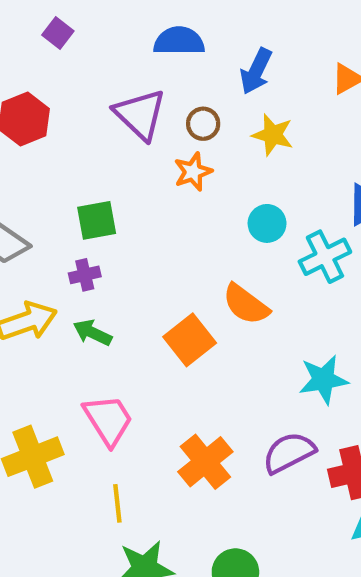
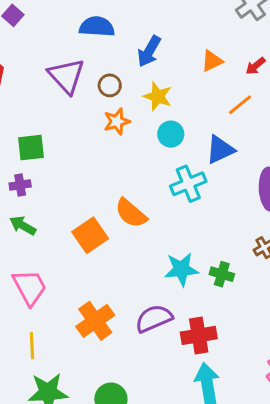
orange star: (193, 172) -> (117, 121), moved
cyan circle: (267, 223) -> (171, 134), moved

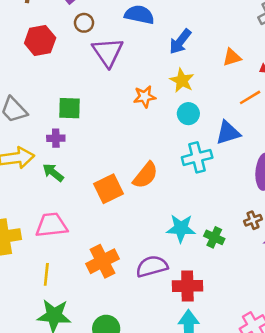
brown circle: (110, 85) -> (84, 23), moved
orange semicircle: (131, 213) -> (145, 175), turned -100
pink trapezoid: (30, 287) -> (51, 225), turned -76

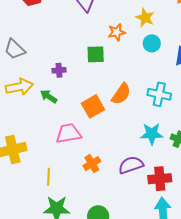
green square: (70, 108) -> (96, 54), moved
purple cross: (56, 138) -> (59, 70), moved
cyan cross: (197, 157) -> (159, 94), moved, turned 30
pink trapezoid: (51, 225) -> (68, 133), moved
orange cross: (102, 261) -> (92, 164), size x0.7

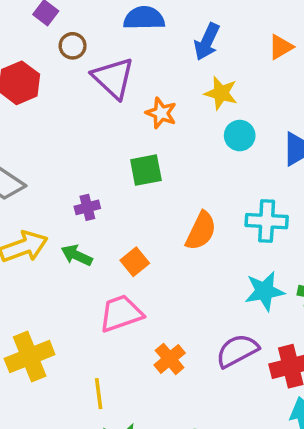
orange star: (117, 32) -> (161, 113), moved, turned -30
orange square: (93, 106) -> (135, 262), moved, size x0.7

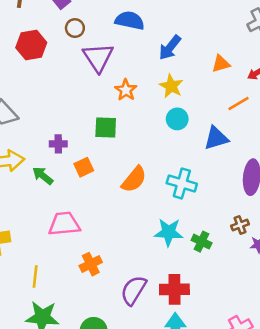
orange square: (135, 262) -> (84, 167), moved
purple semicircle: (237, 351) -> (134, 290), moved, turned -44

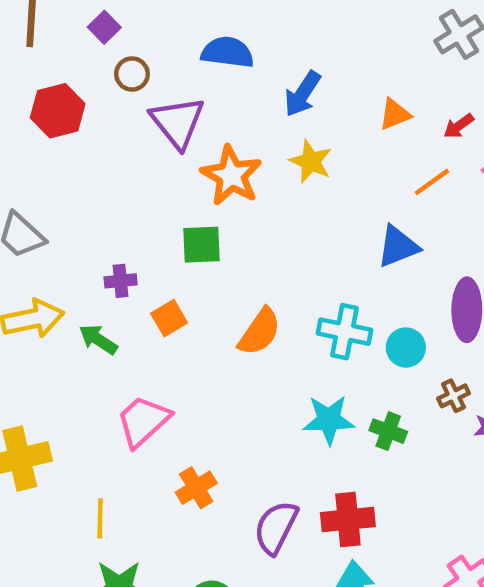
orange star: (126, 90) -> (231, 175), size x1.5
cyan circle: (177, 119) -> (406, 347), moved
pink trapezoid: (64, 224) -> (143, 421), turned -32

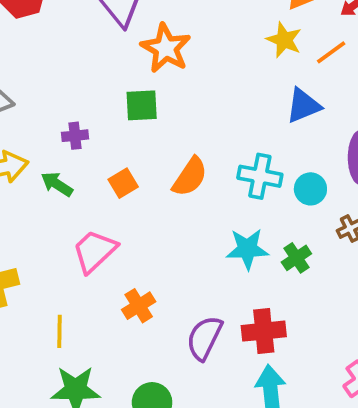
yellow star: (311, 161) -> (284, 40), moved
orange square: (169, 318) -> (123, 183), moved
green cross: (388, 431) -> (296, 258), turned 36

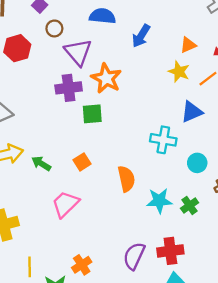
purple cross: (75, 136) -> (69, 88), moved, size x1.6
cyan cross: (260, 176) -> (163, 140), moved
orange semicircle: (190, 177) -> (126, 179), moved, turned -45
orange cross: (139, 306) -> (82, 265), moved
yellow line: (59, 331) -> (30, 267), moved

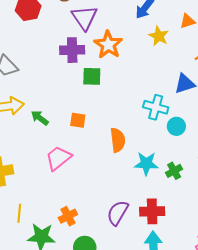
yellow star: (179, 72) -> (159, 36), moved
orange square: (82, 162) -> (78, 120), turned 35
cyan circle: (197, 163) -> (176, 126), moved

